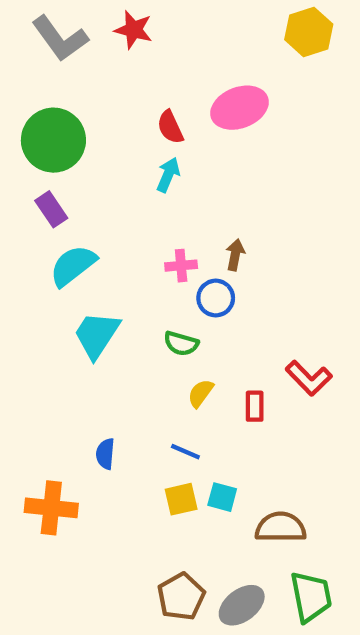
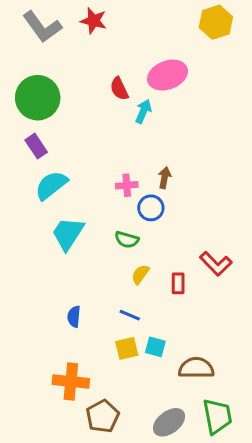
cyan arrow: (168, 175) -> (143, 111), moved
orange cross: (51, 508) -> (71, 382), moved
brown pentagon: (181, 597) -> (103, 416), moved

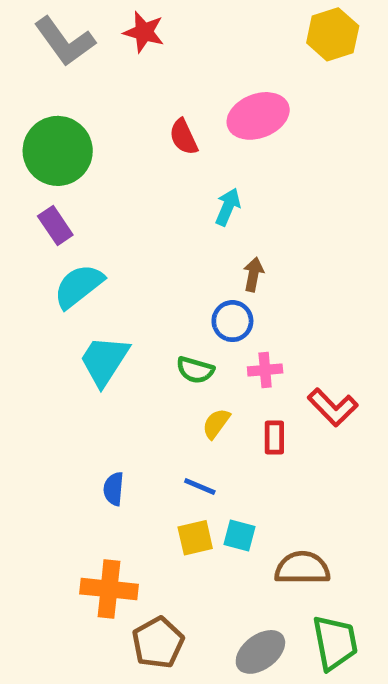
cyan arrow: (143, 111) -> (228, 207), moved
pink cross: (127, 185) -> (265, 370), moved

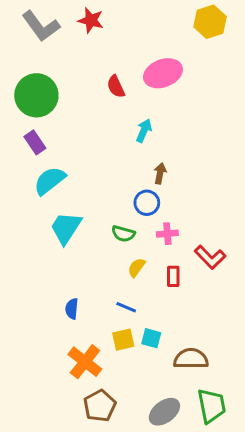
orange cross: (109, 589) -> (85, 362), moved, turned 32

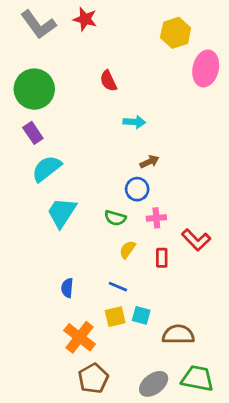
yellow hexagon: (210, 22) -> (176, 33), moved
pink ellipse: (163, 73) -> (206, 68), moved, turned -56
cyan arrow: (144, 131) -> (134, 122), turned 70
brown arrow: (160, 173) -> (149, 162), turned 54
green trapezoid: (212, 406) -> (197, 378), turned -68

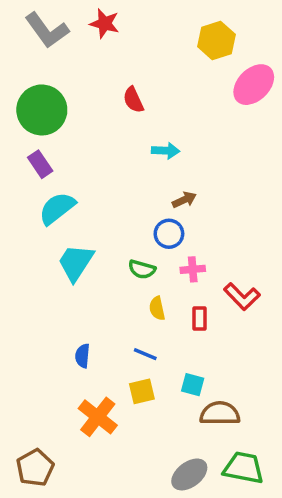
pink ellipse: (206, 68) -> (254, 85), turned 32
yellow semicircle: (128, 250) -> (157, 308), turned -48
cyan square: (141, 315) -> (193, 385), moved
brown pentagon: (93, 378) -> (35, 468), moved

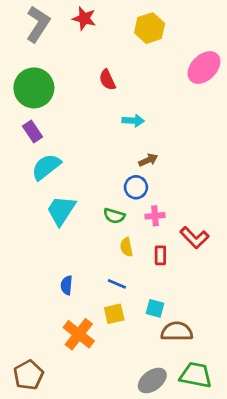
gray L-shape: (47, 30) -> (38, 24), turned -111
yellow hexagon: (216, 40) -> (150, 28), moved

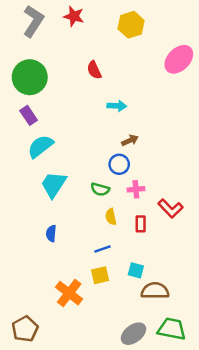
blue line: (117, 284) -> (102, 249), turned -42
blue semicircle: (67, 285) -> (51, 233), moved

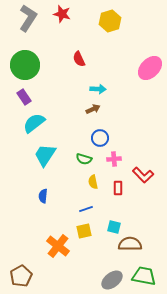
pink ellipse: (179, 59) -> (150, 68), moved
brown arrow: (130, 140) -> (93, 109), moved

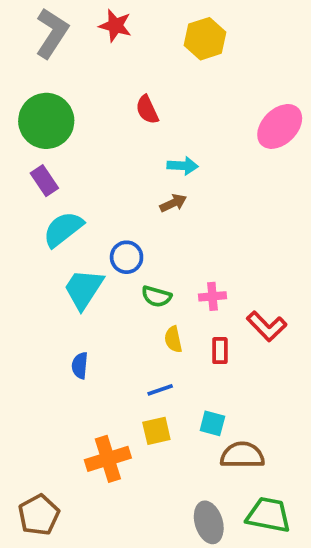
blue circle: (100, 138) -> (127, 257), moved
orange cross: (58, 246) -> (108, 459), turned 35
gray ellipse: (112, 280) -> (209, 522), turned -70

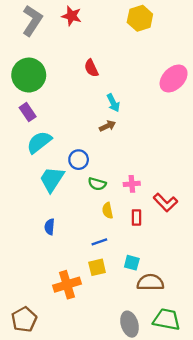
yellow hexagon: (205, 39) -> (140, 18), moved
cyan arrow: (183, 166) -> (113, 103), turned 60

